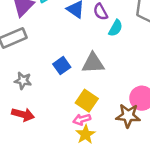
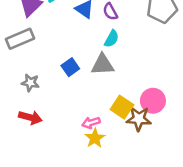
cyan semicircle: (116, 28) -> (112, 39), moved
yellow square: (87, 101) -> (122, 107), moved

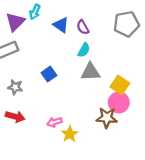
gray triangle: (103, 65) -> (90, 72), moved
yellow square: (122, 107) -> (120, 85), moved
pink arrow: (91, 123) -> (54, 122), moved

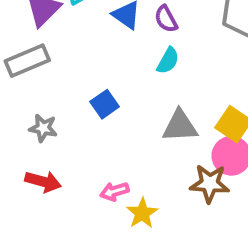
gray triangle: (90, 72) -> (180, 126), moved

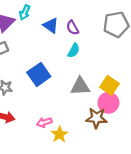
blue square: (105, 104) -> (39, 74), size x1.5

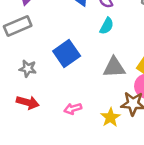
yellow star: (59, 134) -> (110, 117), moved

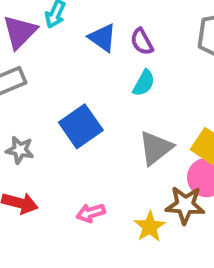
gray triangle: (114, 67) -> (156, 148), turned -35

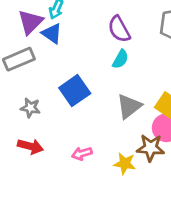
blue triangle: (102, 38) -> (52, 33), moved
purple semicircle: (142, 42) -> (119, 29), size x1.4
yellow star: (150, 227) -> (125, 164), turned -30

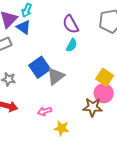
gray triangle: (129, 106) -> (56, 76), moved
yellow star: (125, 164) -> (62, 128), moved

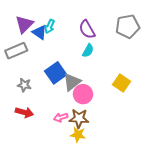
cyan arrow: (27, 10) -> (50, 26), moved
pink circle: (104, 93) -> (83, 94), moved
brown star: (93, 107) -> (79, 118), moved

